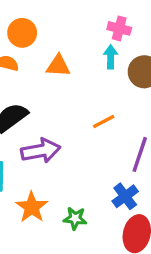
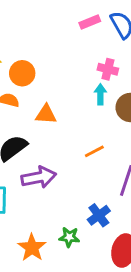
orange triangle: (58, 66) -> (46, 114), moved
blue cross: (125, 196) -> (99, 215), moved
orange star: (32, 207) -> (32, 248), moved

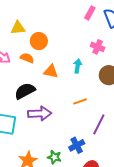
pink rectangle: (90, 22) -> (90, 13), turned -48
cyan arrow: (100, 94) -> (78, 66), moved

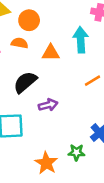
cyan arrow: (78, 66) -> (81, 40), size x1.5
purple arrow: (40, 113) -> (48, 105), size x0.7

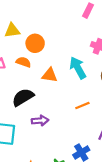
cyan arrow: (81, 40) -> (78, 68), turned -35

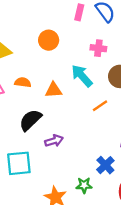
orange circle: (35, 43) -> (49, 40), moved
orange line: (82, 105) -> (100, 106), moved

